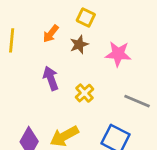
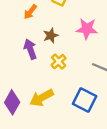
brown star: (79, 45) -> (51, 36), moved

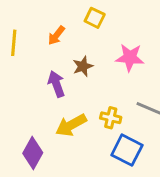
yellow cross: (59, 62) -> (111, 118), moved, turned -35
yellow arrow: (42, 98) -> (71, 125), moved

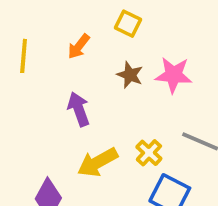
brown star: (83, 66) -> (130, 75), moved, turned -30
yellow cross: (111, 118) -> (149, 153), turned 30

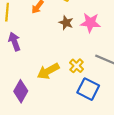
purple arrow: (79, 109) -> (14, 42), moved

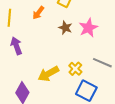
pink star: (90, 23) -> (88, 28), turned -30

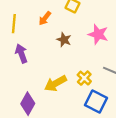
brown star: (65, 28) -> (64, 40), moved
pink star: (88, 28) -> (98, 34), turned -30

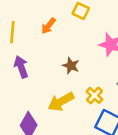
brown star: (64, 40) -> (71, 66), moved

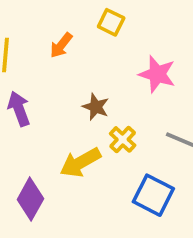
yellow cross: (94, 95) -> (123, 139), moved

